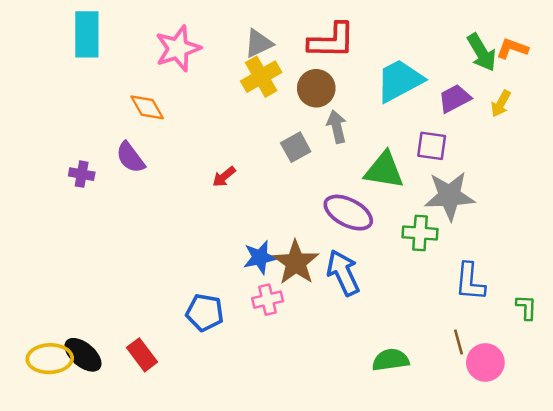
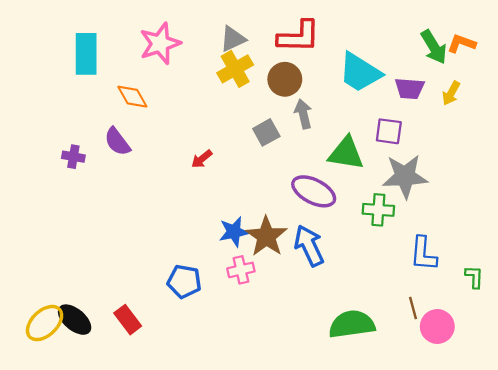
cyan rectangle: (87, 34) -> (86, 54), moved
cyan trapezoid: (400, 81) -> (360, 72), turned -120
purple trapezoid: (455, 98) -> (410, 89), turned -148
yellow ellipse: (50, 359) -> (45, 323), turned -42
green semicircle: (391, 360) -> (352, 324), size x1.4

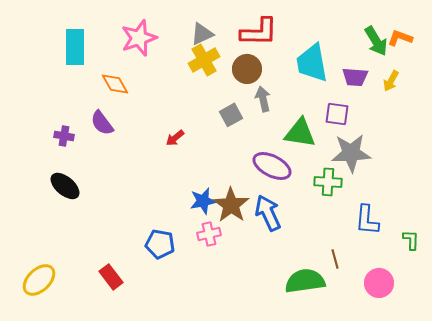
cyan trapezoid: (360, 72) -> (312, 63), turned 48
brown line: (413, 308) -> (335, 259), moved
black ellipse: (75, 320) -> (65, 186), moved

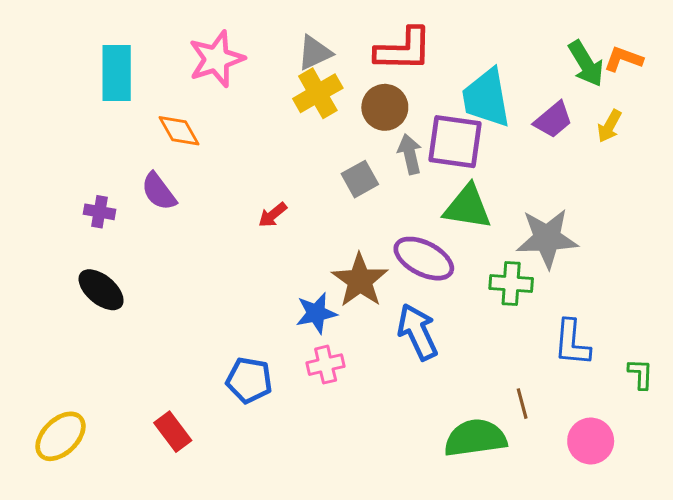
purple trapezoid: (355, 77) -> (553, 120), turned -44
purple square: (337, 114) -> (455, 142), moved, size x1.5
brown star: (231, 205) -> (360, 280), moved

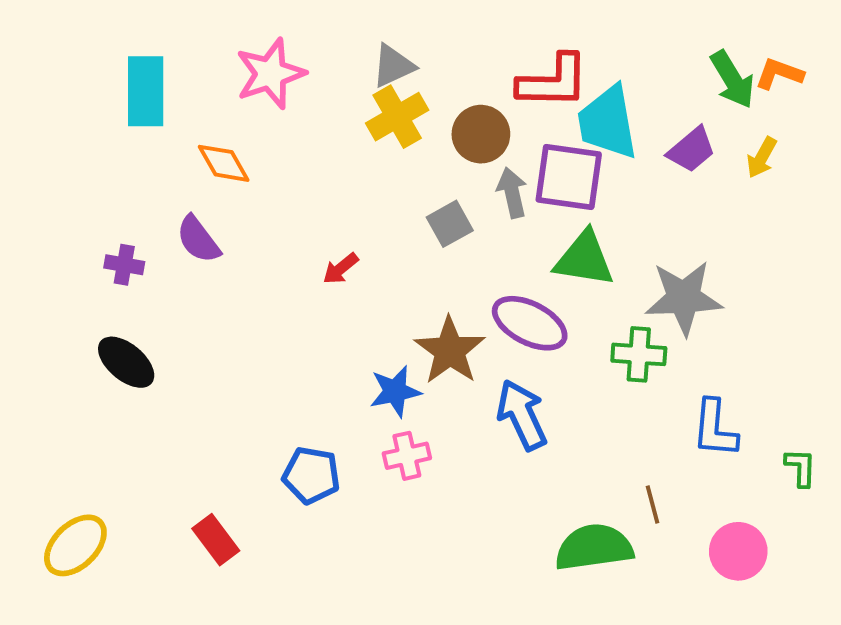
red L-shape: (404, 50) -> (553, 81), moved

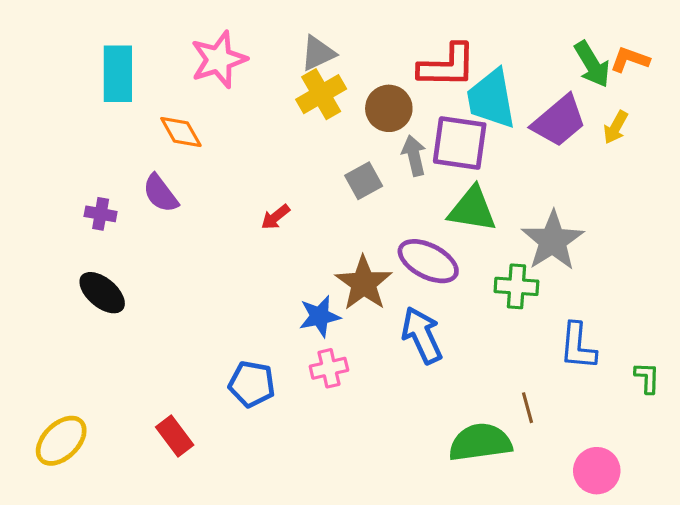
purple trapezoid: (691, 150) -> (559, 121), size x1.4
gray star: (684, 298) -> (553, 241), turned -30
pink circle: (738, 551) -> (597, 471), moved

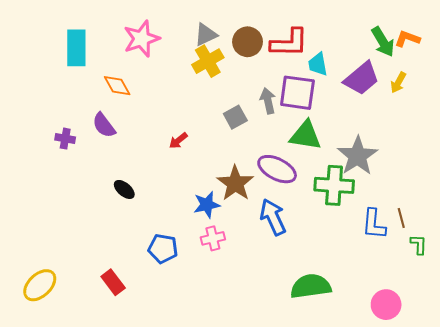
cyan trapezoid: (491, 99) -> (318, 64), size x0.6
brown circle: (389, 108) -> (248, 42), moved
green cross: (516, 286) -> (334, 185), size x1.4
black ellipse: (102, 293) -> (124, 189), moved, size x0.7
brown line: (527, 408) -> (401, 218), moved

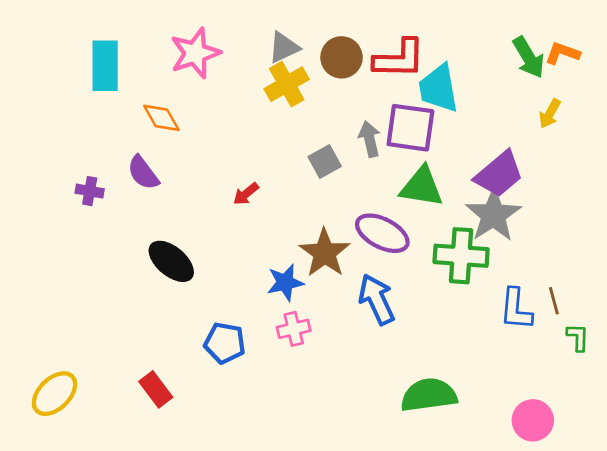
cyan trapezoid: (318, 64) -> (439, 88), size x1.5
purple trapezoid: (362, 78) -> (499, 174), moved
black ellipse: (124, 189) -> (171, 261), size x1.6

